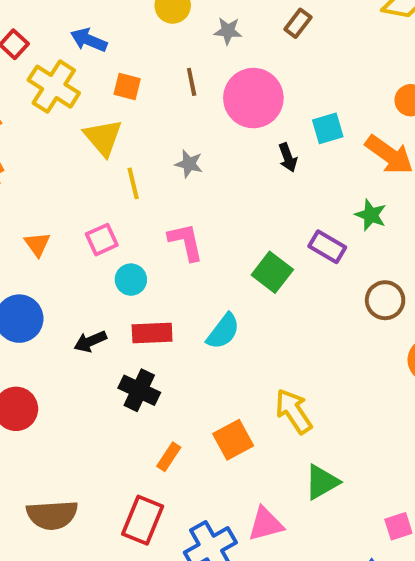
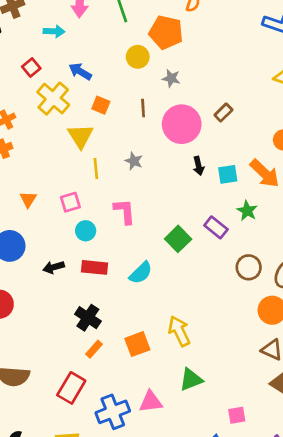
brown rectangle: (298, 23) -> (223, 113), moved
cyan square: (328, 128) -> (228, 174), moved
black cross: (139, 390) -> (88, 318), moved

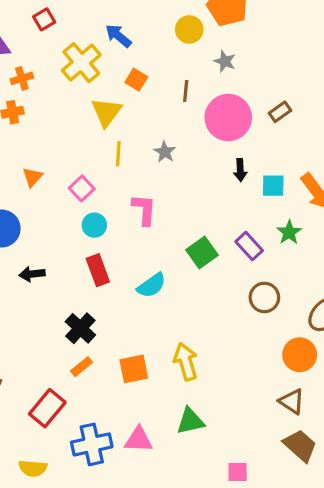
red square: (31, 67) -> (44, 19), moved
pink square: (70, 202) -> (82, 188), turned -36
black arrow: (54, 267) -> (32, 274), moved
red rectangle: (94, 267) -> (98, 270), turned 55
brown circle: (249, 267) -> (264, 297), moved

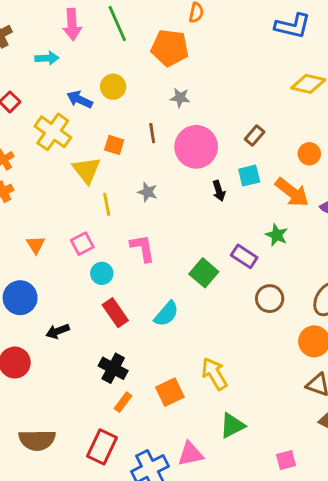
yellow circle: (189, 29) -> (113, 87), moved
orange square: (136, 80) -> (114, 145), moved
brown rectangle: (280, 112) -> (255, 135), moved
cyan square: (273, 186) -> (249, 176), moved
pink square: (82, 188) -> (82, 244), turned 30

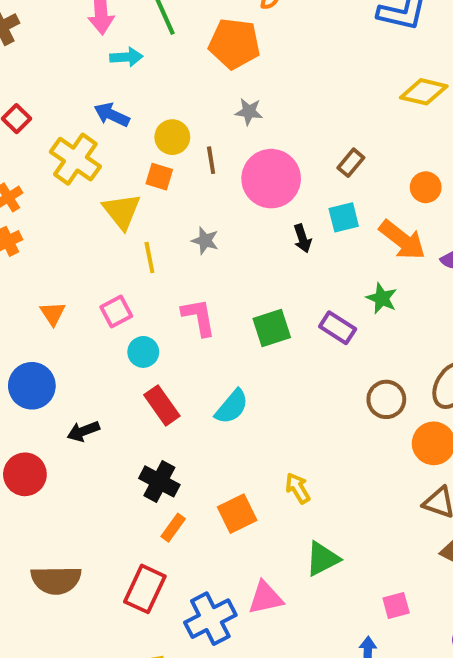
cyan arrow: (47, 58) -> (126, 57), moved
yellow circle: (113, 87) -> (172, 137), moved
green square: (204, 273) -> (272, 328), moved, turned 32
brown circle: (270, 299) -> (386, 399), moved
yellow arrow: (214, 374) -> (298, 488), size x0.7

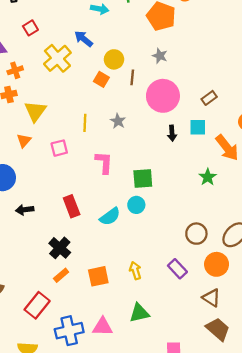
yellow triangle: (122, 211) -> (35, 111), moved
purple rectangle: (338, 328) -> (177, 269), moved
cyan circle: (143, 352) -> (136, 205), moved

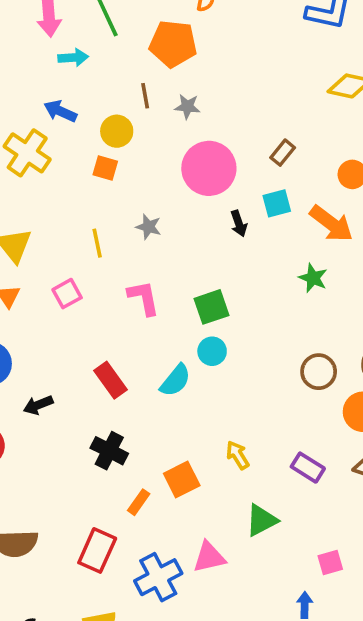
brown line: (132, 77) -> (145, 96), moved
purple rectangle: (177, 269) -> (308, 468), moved
orange rectangle: (61, 275) -> (139, 502), moved

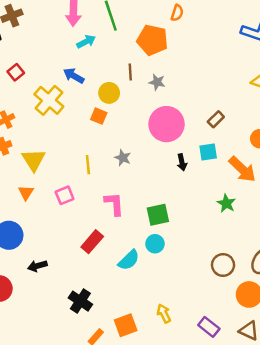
cyan arrow: (73, 58) -> (86, 42), turned -30
red rectangle: (111, 380) -> (92, 242), moved, turned 70

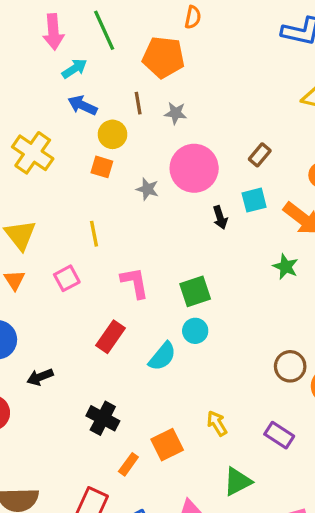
blue arrow: (74, 76) -> (82, 105), moved
gray star: (123, 158) -> (147, 189), moved
brown circle: (223, 265) -> (290, 366), moved

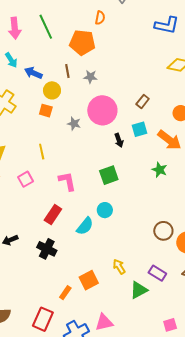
cyan arrow: (74, 69) -> (11, 60), moved, turned 91
green square: (195, 291) -> (109, 175), moved
black cross: (103, 418) -> (47, 249), moved
green triangle: (238, 482) -> (139, 290), moved

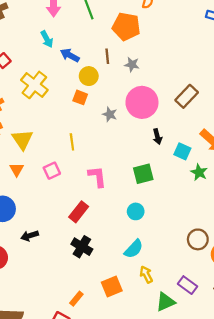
brown rectangle: (143, 101) -> (187, 96), size x1.5
cyan square: (140, 129) -> (182, 151), moved, turned 35
cyan semicircle: (85, 226) -> (134, 249), moved
black cross: (47, 249) -> (82, 247), moved
orange rectangle: (65, 293) -> (76, 299), moved

